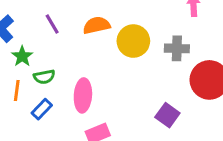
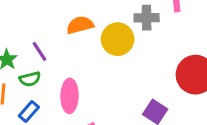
purple line: (52, 24) -> (39, 51), moved
gray cross: (177, 48) -> (147, 18), moved

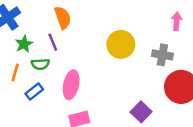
gray cross: (147, 18) -> (162, 55), moved
orange semicircle: (80, 25) -> (63, 18), moved, turned 75

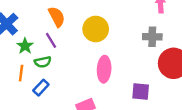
yellow circle: (121, 44) -> (96, 29), moved
pink ellipse: (71, 85) -> (104, 69), moved
purple square: (141, 112) -> (141, 91), turned -30

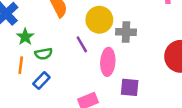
gray cross: (152, 37) -> (126, 32), moved
purple line: (51, 40) -> (82, 44), moved
purple square: (141, 91) -> (130, 87), moved

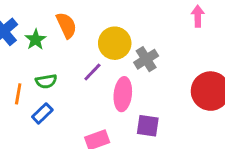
gray cross: (126, 32) -> (146, 59), turned -36
green star: (25, 37) -> (36, 40), moved
purple line: (82, 44) -> (92, 72), turned 72

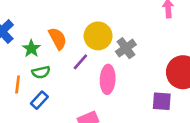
orange semicircle: (66, 25) -> (58, 39), moved
green star: (36, 40) -> (31, 49), moved
purple square: (148, 126) -> (162, 101), moved

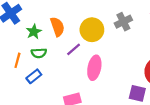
gray cross: (126, 48) -> (123, 22), moved

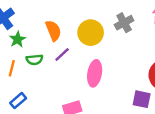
green star: (34, 32) -> (17, 39), moved
purple line: (74, 49) -> (62, 54), moved
blue rectangle: (34, 76) -> (18, 101), moved

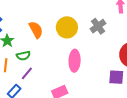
gray cross: (124, 23) -> (98, 26), moved
purple line: (62, 54) -> (27, 73), moved

